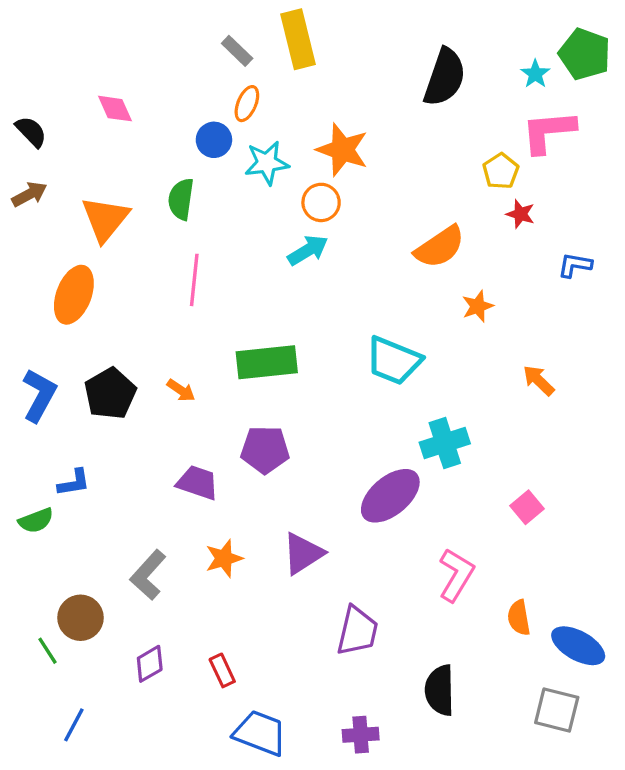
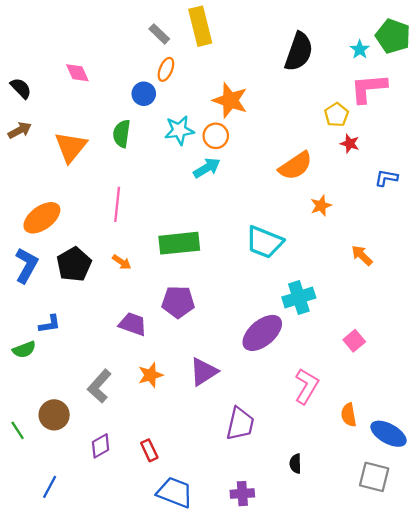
cyan star: (267, 163) -> (179, 130), moved
pink line: (194, 280) -> (117, 204), moved
orange ellipse: (74, 295) -> (42, 218), moved, turned 33
green line: (48, 651) -> (18, 430), moved
black semicircle: (440, 690) -> (295, 464), size x0.6

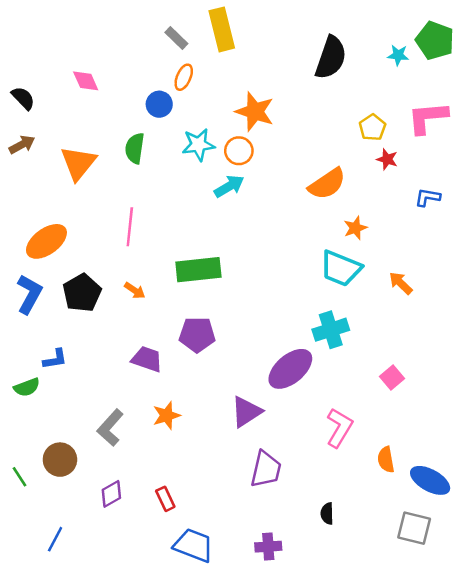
cyan star: (360, 49) -> (398, 55), turned -30
pink L-shape: (369, 88) -> (428, 118), moved
cyan trapezoid: (264, 242) -> (341, 268), moved
purple triangle: (204, 372) -> (246, 412), moved

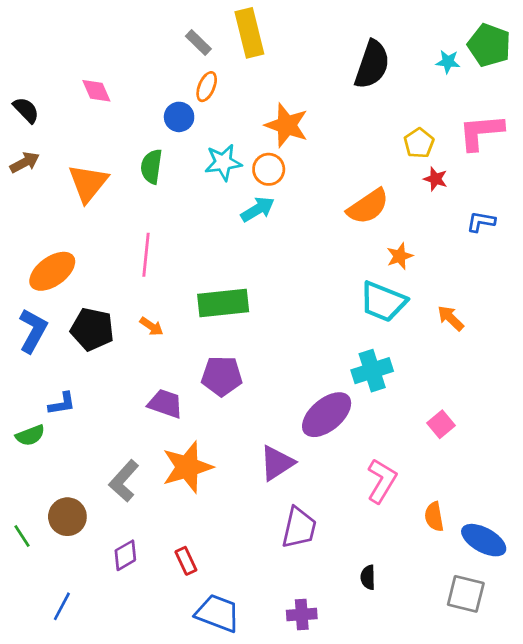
black pentagon: (82, 293) -> (92, 329), turned -30
orange star: (167, 415) -> (187, 467), size x1.6

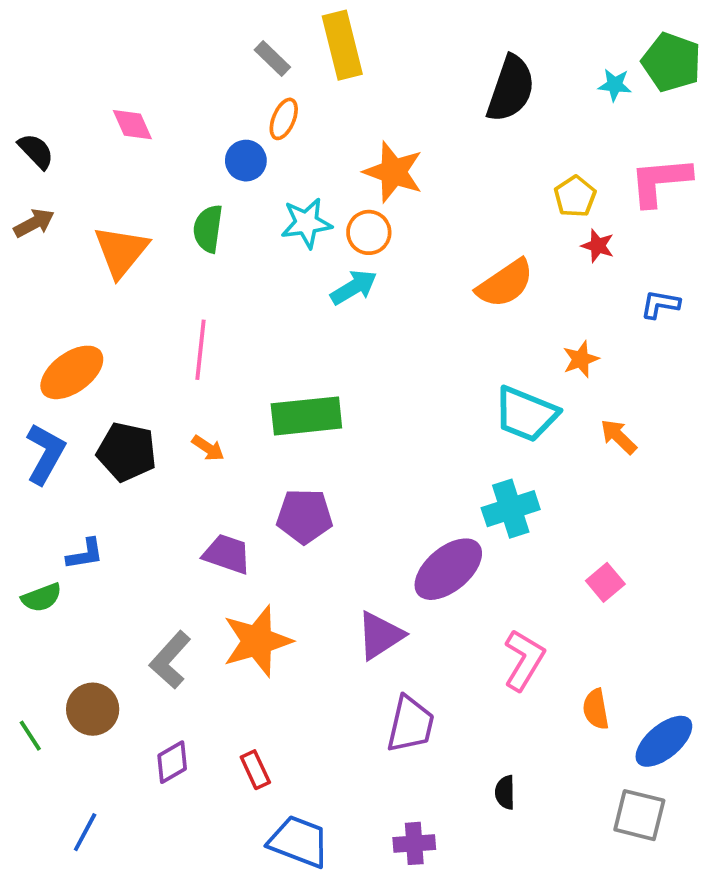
orange star: (400, 256) -> (581, 359), moved
blue ellipse: (484, 540) -> (664, 741), turned -69

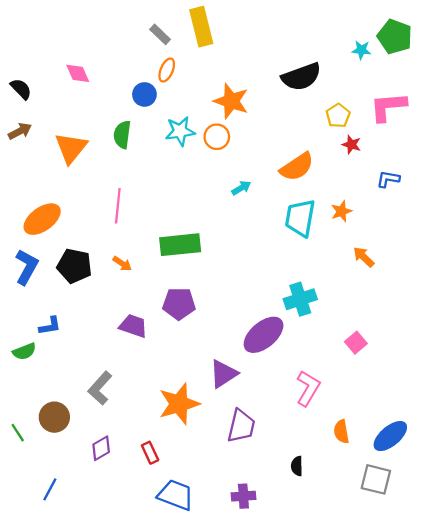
black semicircle: (511, 89) -> (301, 77), moved, turned 51
cyan arrow: (354, 287) -> (241, 188), moved, size x0.7
cyan trapezoid: (526, 414) -> (300, 218), moved, turned 78
orange star: (257, 641) -> (179, 404), moved
orange semicircle: (596, 709) -> (341, 432), moved

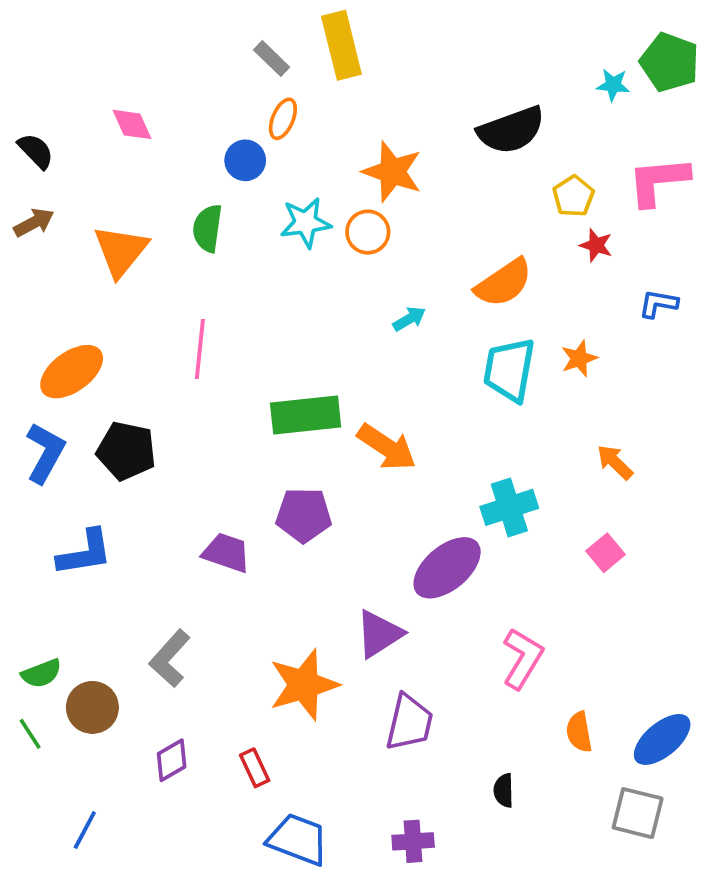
orange arrow: (364, 257) -> (615, 462), moved
orange arrow: (122, 264) -> (387, 447), moved, size x1.8
blue L-shape: (50, 326) -> (85, 553), size x1.5
pink square: (356, 343) -> (606, 553), moved
green semicircle: (24, 351) -> (41, 673), moved

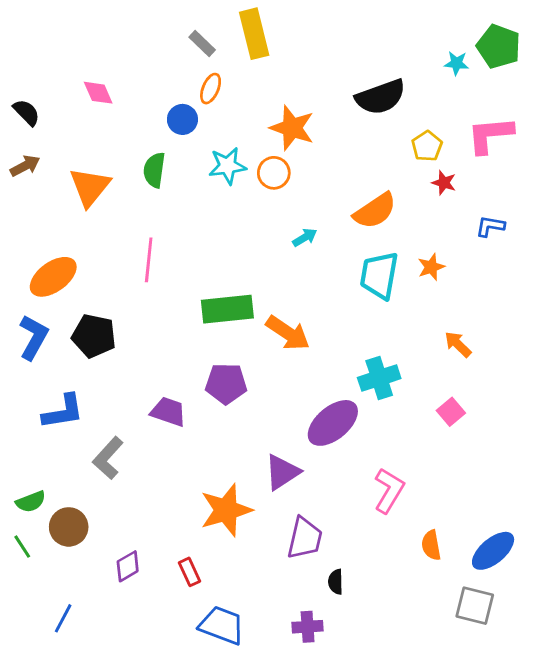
gray L-shape: (170, 658) -> (108, 458), moved
black semicircle: (504, 790) -> (336, 582), moved

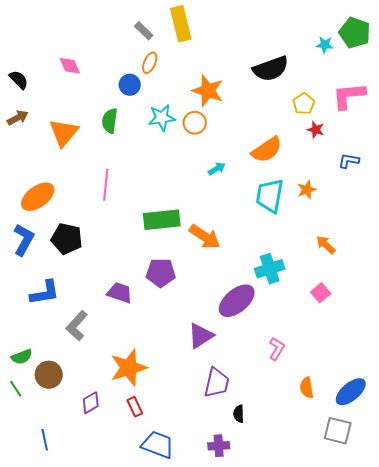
pink L-shape: (389, 490) -> (277, 349), size x0.7
orange star: (226, 510) -> (129, 368), moved
blue line: (63, 618) -> (45, 440), turned -40

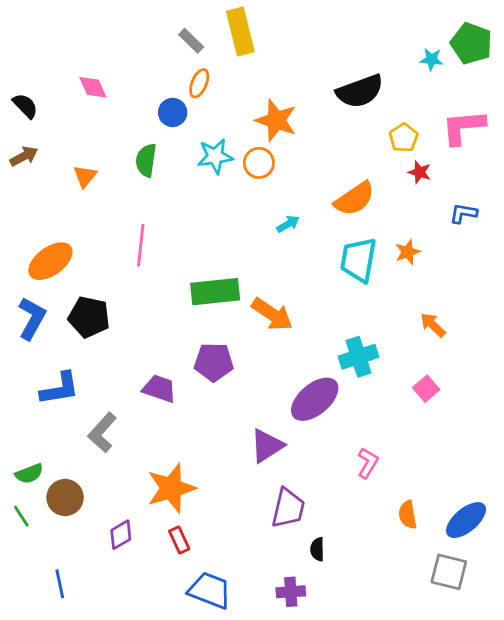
orange triangle: (64, 133) -> (85, 176), size x0.6

